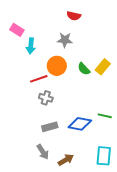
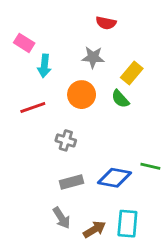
yellow rectangle: (103, 67) -> (132, 73), moved
red line: (39, 79) -> (33, 107), moved
cyan rectangle: (104, 156) -> (127, 224), moved

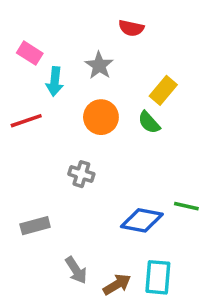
gray star: (93, 57) -> (99, 65), moved, turned 30
red line: (33, 107) -> (26, 121), moved
gray rectangle: (72, 182) -> (35, 226), moved

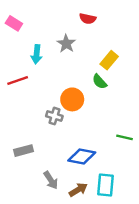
pink rectangle: (30, 53) -> (14, 23), moved
orange circle: (101, 117) -> (72, 99), moved
blue diamond: (142, 220) -> (82, 156), moved

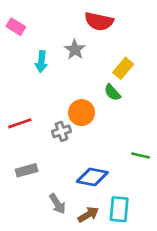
red semicircle: (88, 19) -> (99, 21), size x1.5
red line: (18, 80) -> (20, 123), moved
gray cross: (54, 116) -> (61, 131), turned -35

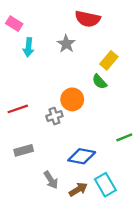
cyan arrow: (41, 62) -> (28, 47), moved
green line: (141, 156) -> (124, 137), turned -35
cyan rectangle: (119, 209) -> (105, 185), turned -35

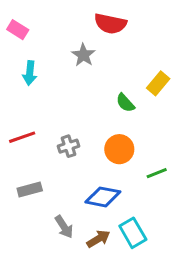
cyan arrow: (28, 47) -> (30, 73), moved
yellow rectangle: (109, 60) -> (158, 83), moved
orange circle: (72, 99) -> (119, 149), moved

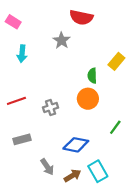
green semicircle: (125, 103) -> (92, 76), turned 40
orange circle: (119, 149) -> (88, 99), moved
green line: (157, 173) -> (115, 127), turned -32

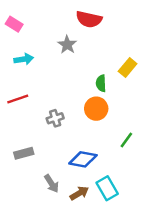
cyan arrow: (22, 54) -> (24, 59), turned -105
red line: (16, 101) -> (18, 99), moved

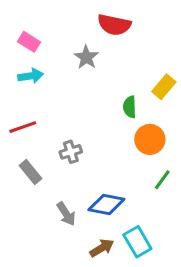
pink rectangle: (14, 24) -> (29, 42), moved
orange circle: (96, 109) -> (150, 139), moved
gray rectangle: (24, 153) -> (30, 172), moved, turned 66
gray arrow: (52, 183) -> (66, 214), moved

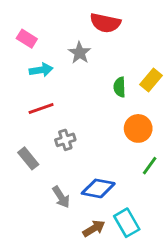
cyan arrow: (30, 76) -> (41, 70), moved
green semicircle: (130, 107) -> (120, 87), moved
red line: (23, 127) -> (41, 108), moved

